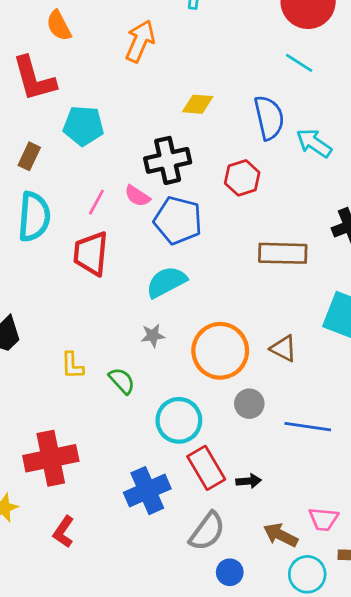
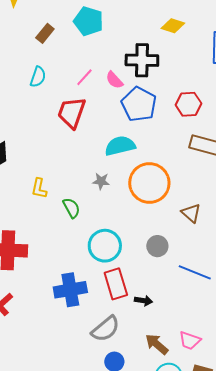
red hexagon: (242, 178) -> (188, 104), moved
cyan semicircle: (34, 217) -> (38, 77), size x0.6
orange circle: (220, 351) -> (149, 183), moved

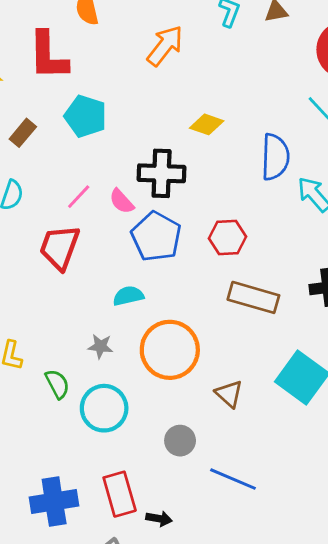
cyan semicircle: (120, 146) -> (128, 296), size x0.7
cyan circle: (105, 246) -> (104, 408), moved

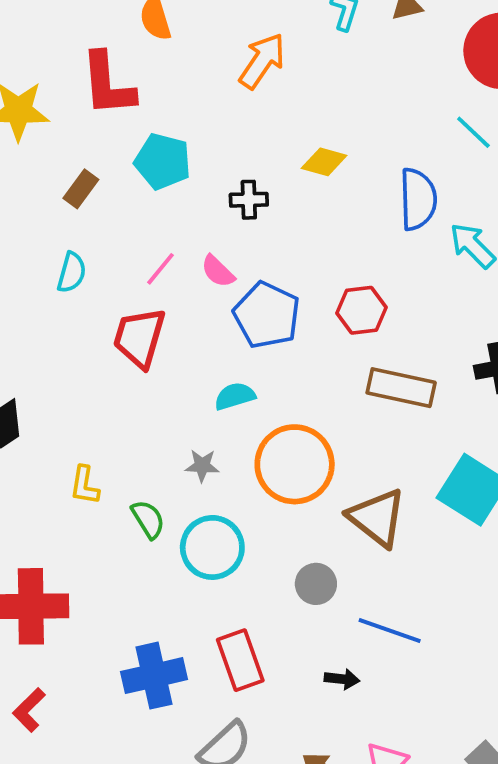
black cross: (162, 173) -> (249, 200), moved, size x0.6
brown triangle: (229, 394) -> (377, 518), size x1.6
black arrow: (159, 519) -> (342, 679), moved

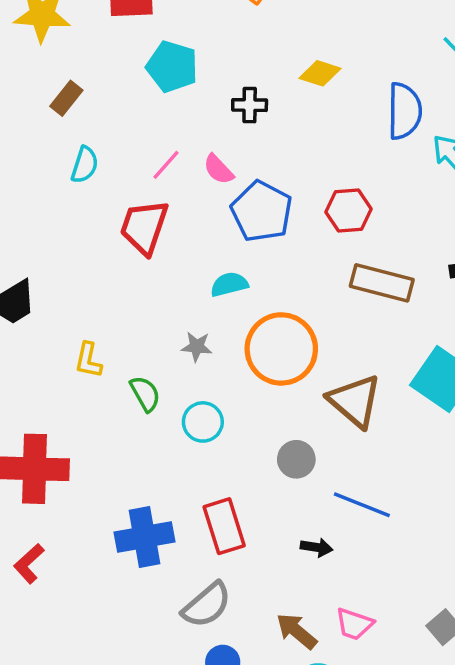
brown rectangle: (81, 189) -> (66, 98), moved
cyan circle: (212, 547) -> (203, 422), size x0.7

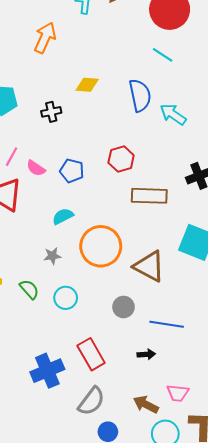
pink semicircle: (218, 169) -> (36, 168), moved
blue pentagon: (262, 211) -> (72, 171), size x0.7

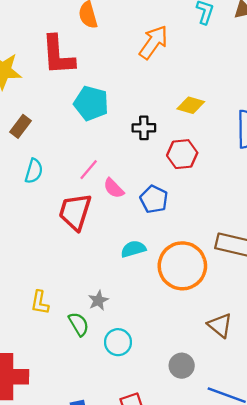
red hexagon: (121, 159) -> (182, 154), moved
orange circle: (101, 246) -> (182, 266), moved
gray star: (52, 256) -> (98, 300), moved, turned -30
brown triangle: (149, 266) -> (220, 325), size x0.7

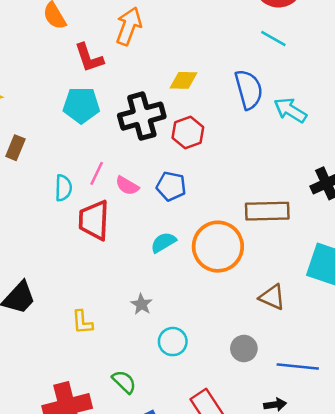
red L-shape: (58, 55) -> (89, 58), moved, size x0.7
black cross: (144, 128) -> (142, 116), size x1.8
cyan semicircle: (34, 171) -> (63, 188), moved
green semicircle: (79, 324) -> (124, 382), moved

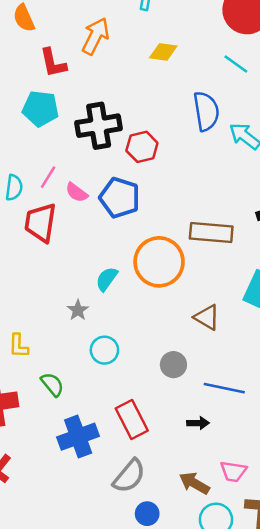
yellow diamond: (184, 80) -> (163, 52), moved
blue pentagon: (171, 186) -> (120, 198), size x1.4
cyan semicircle: (163, 242) -> (107, 279), moved, turned -30
yellow L-shape: (82, 322) -> (18, 346), moved

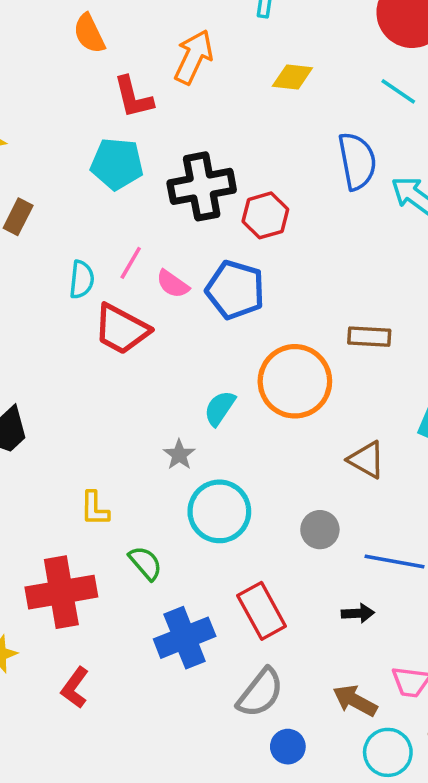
red trapezoid: (40, 223) -> (121, 329), turned -69
brown rectangle: (211, 233) -> (369, 337), size x0.7
cyan circle: (104, 350) -> (219, 511), size x1.5

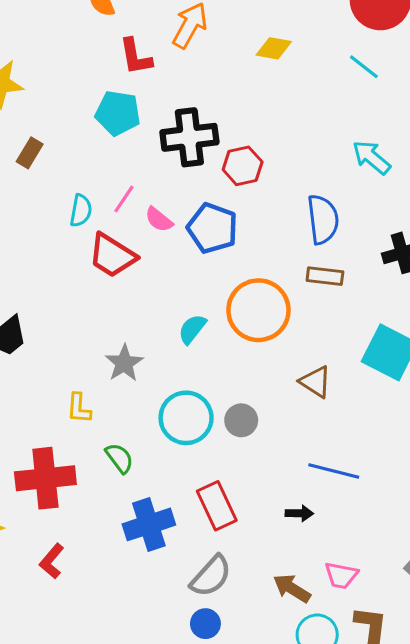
blue semicircle: (357, 161) -> (323, 219), moved
gray star: (179, 455) -> (124, 363), moved, size x1.4
gray circle: (320, 530) -> (241, 420), moved
blue circle: (288, 747) -> (205, 624), moved

